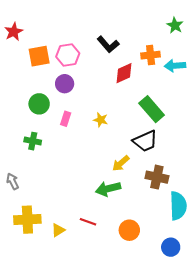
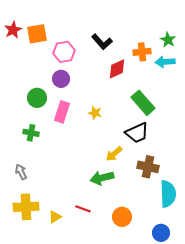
green star: (175, 25) -> (168, 40), moved
orange square: (39, 56) -> (37, 34), moved
pink rectangle: (66, 119) -> (62, 112), size x1.5
gray arrow: (13, 181) -> (21, 172), moved

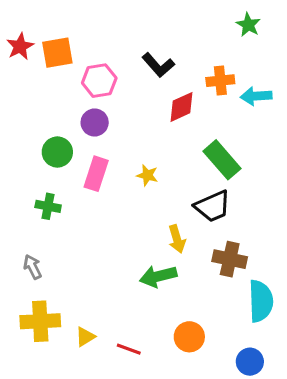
green star: (168, 40) -> (248, 25), moved
yellow arrow: (114, 154) -> (177, 239), turned -66
red line: (83, 209) -> (129, 349), moved

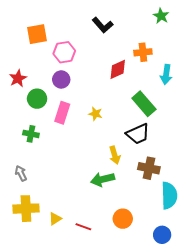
red star: (20, 46) -> (18, 78), moved
black L-shape: (158, 65) -> (103, 25), moved
cyan arrow: (256, 96) -> (166, 74), moved, turned -78

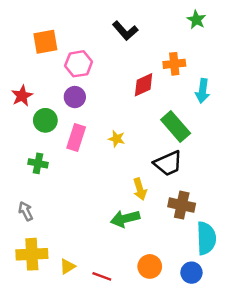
blue circle: (162, 235) -> (191, 273), moved

